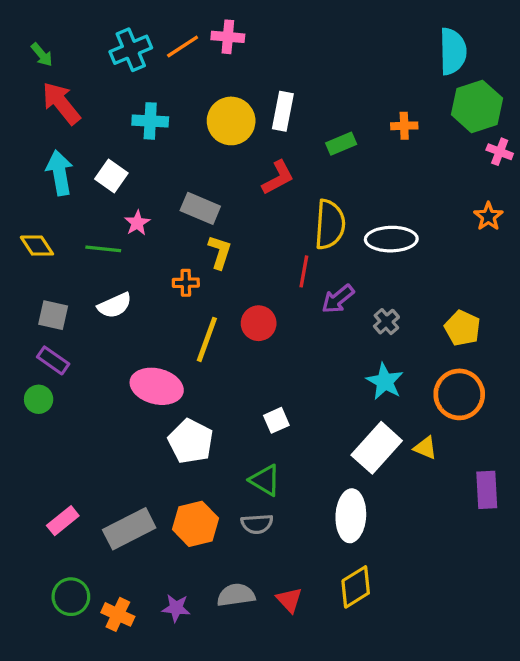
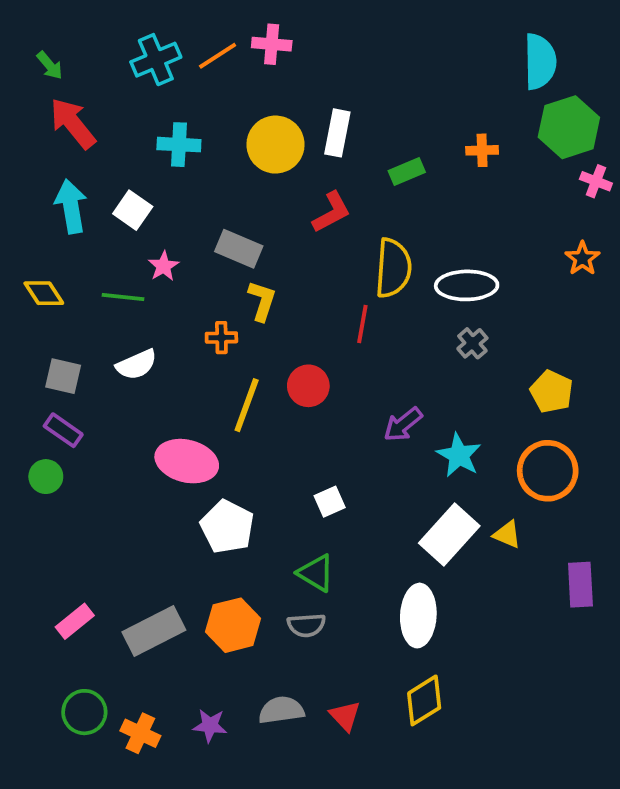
purple arrow: (338, 299) -> (403, 424), moved
gray cross: (386, 322) -> (472, 343), moved

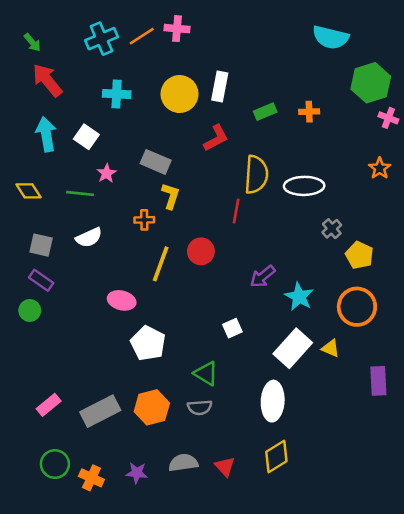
cyan semicircle: (540, 62) -> (331, 37), moved, turned 105
orange cross: (482, 150) -> (309, 112), moved
gray cross: (472, 343) -> (332, 229), moved
pink ellipse: (187, 461) -> (122, 300), size x0.7
white square: (330, 502) -> (232, 328), moved

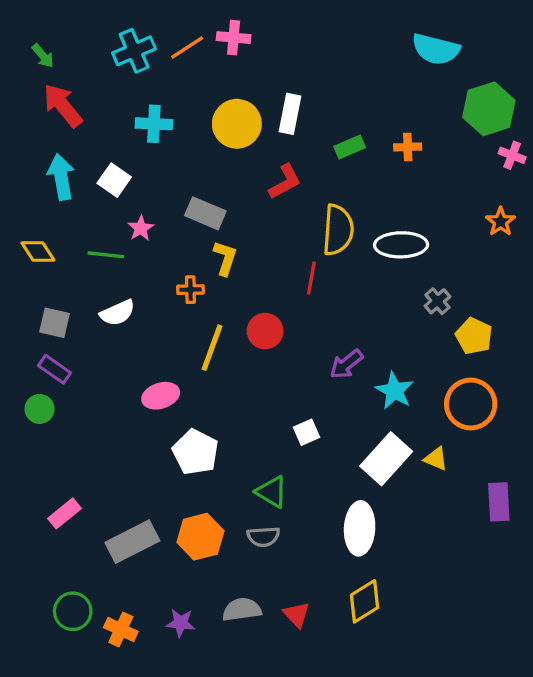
pink ellipse: (122, 300) -> (161, 396), turned -32
pink rectangle: (49, 405) -> (64, 513), moved

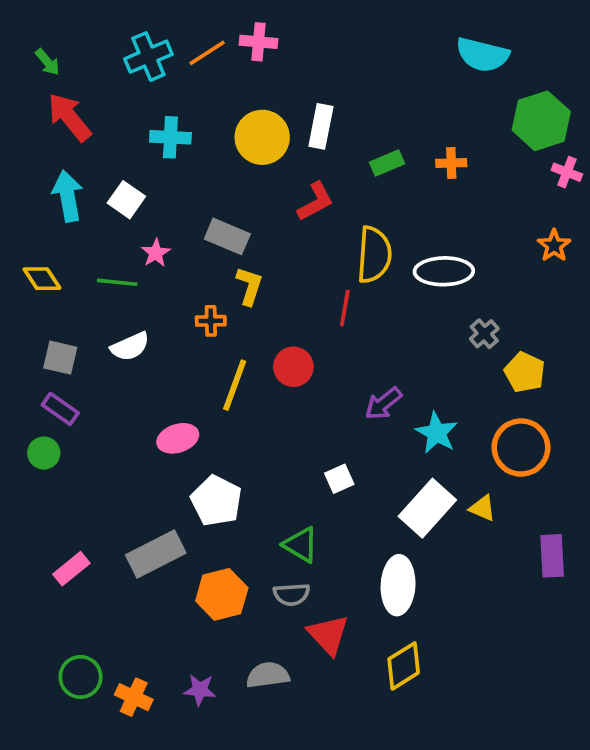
gray rectangle: (132, 542) -> (156, 554), moved
red triangle: (297, 615) -> (328, 635), moved, size x1.4

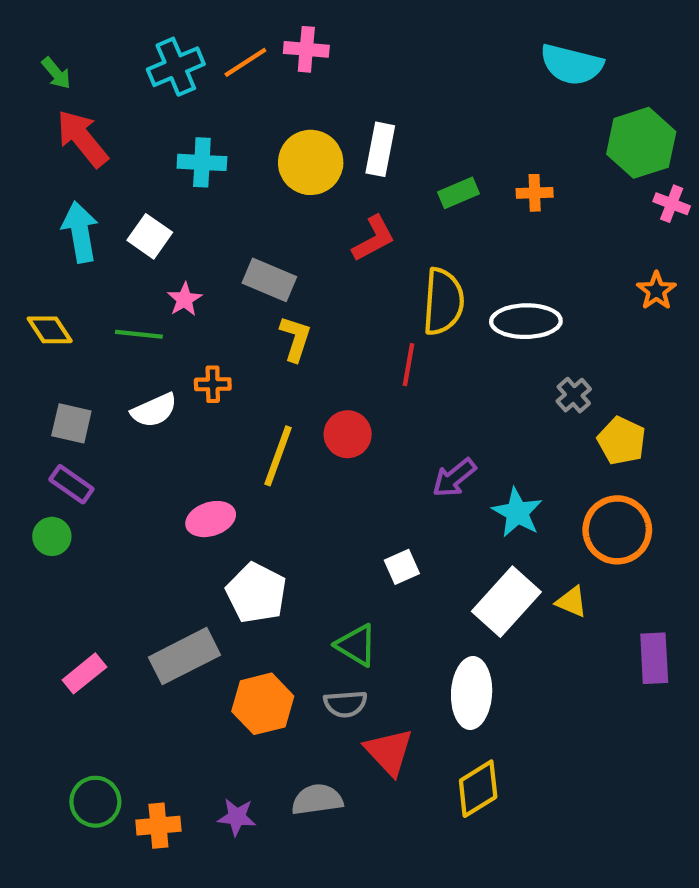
orange cross: (211, 321) -> (213, 384), moved
orange cross: (134, 697) -> (158, 826), turned -30

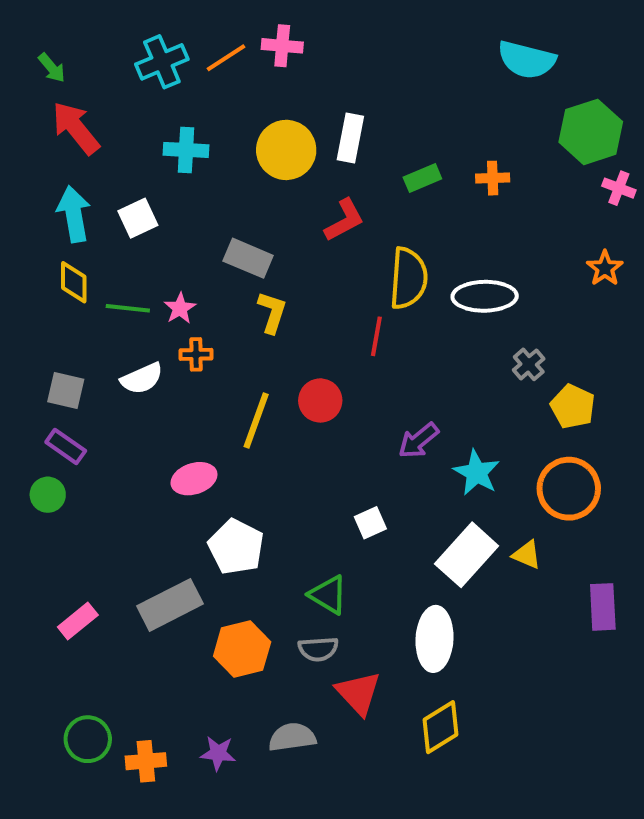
white square: (150, 236) -> (138, 218), turned 30
pink star: (185, 299) -> (180, 308), moved
yellow diamond: (50, 330) -> (74, 282), moved, turned 33

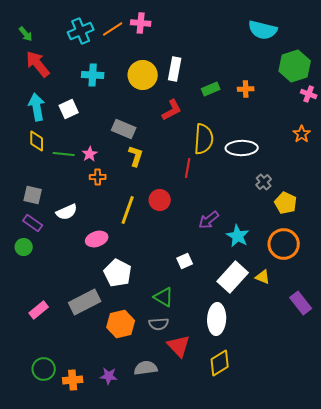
white semicircle: (142, 378) -> (67, 212), moved
purple rectangle: (603, 607) -> (301, 303), turned -35

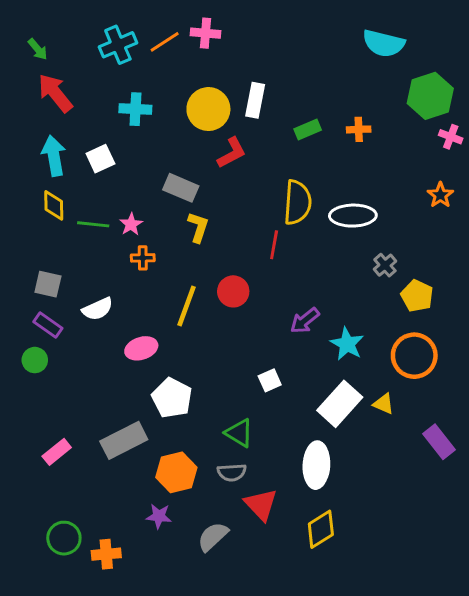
red L-shape: (172, 110) -> (232, 153), moved
gray semicircle: (146, 368) -> (213, 537), turned -35
purple star: (109, 376) -> (159, 516), moved

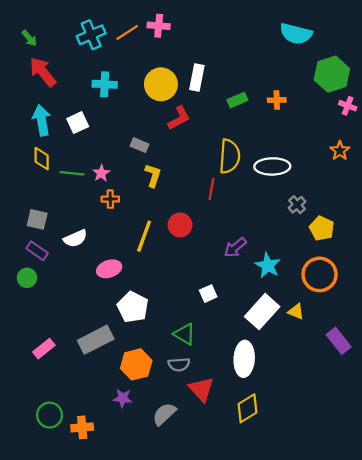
gray rectangle: (181, 188) -> (140, 145), size x0.7

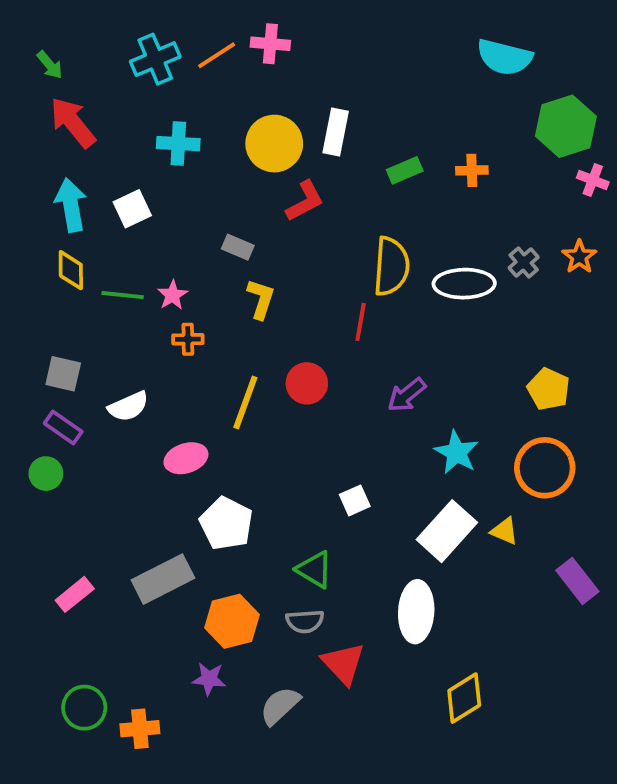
gray cross: (297, 205) -> (524, 262), moved
purple arrow: (235, 247) -> (407, 395), moved
yellow diamond: (248, 408) -> (464, 698), moved

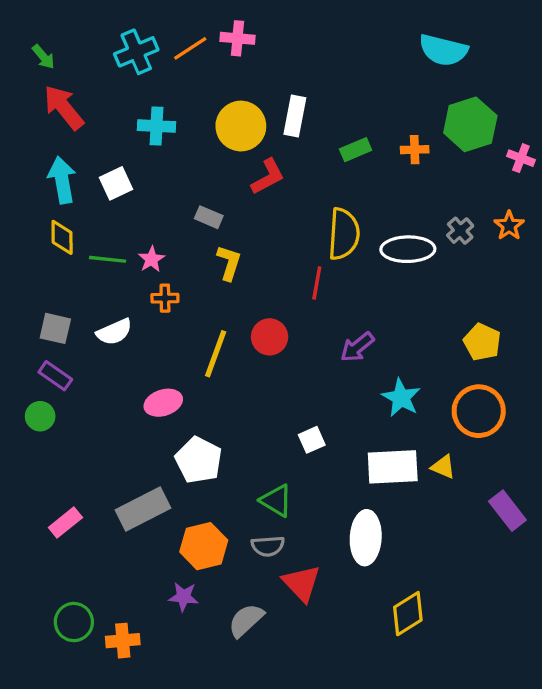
green hexagon: (566, 126) -> (470, 124), moved
white semicircle: (128, 406) -> (114, 332), moved
white rectangle: (447, 531) -> (393, 467), turned 45

